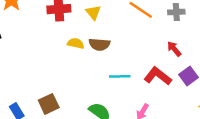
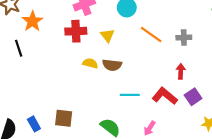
red arrow: (174, 49) -> (181, 71), turned 40
brown square: (49, 104) -> (64, 118), turned 30

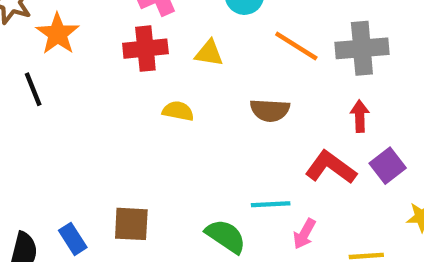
yellow triangle: (107, 35) -> (209, 53), turned -40
gray cross: (184, 37) -> (362, 48), size x1.6
brown semicircle: (112, 65) -> (270, 110), moved
cyan line: (130, 95) -> (271, 204), moved

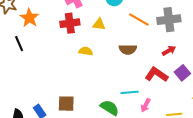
red arrow: (360, 116) -> (169, 51), turned 64

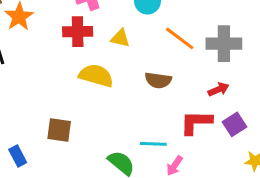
yellow semicircle: (86, 51) -> (96, 76), size x1.6
red L-shape: (156, 75) -> (196, 122), turned -40
brown square: (66, 104) -> (59, 130), moved

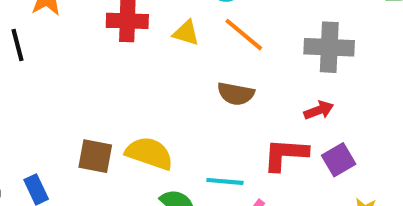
orange line: (180, 38) -> (244, 35), moved
yellow semicircle: (96, 76) -> (149, 153), moved

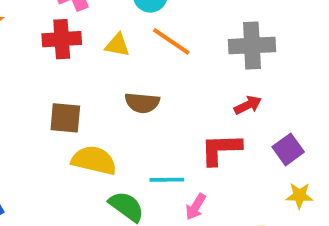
brown semicircle: (236, 94) -> (142, 103), moved
brown square: (95, 156) -> (65, 118), moved
purple square: (339, 160) -> (288, 149), moved

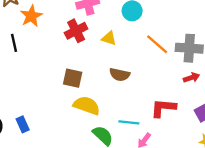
red cross: (62, 39) -> (76, 31), turned -30
orange line: (171, 41) -> (157, 44), moved
red arrow: (248, 105) -> (191, 78), moved

